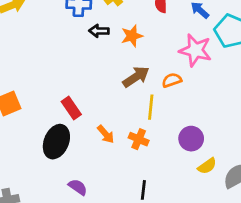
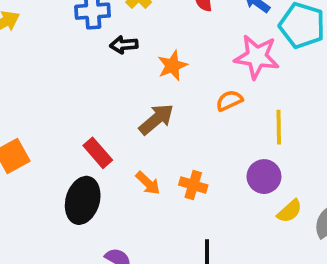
orange star: (132, 36) -> (172, 66), moved
brown arrow: (136, 77) -> (156, 119), moved
yellow line: (151, 107) -> (279, 127), moved

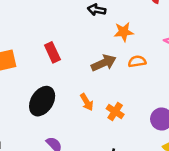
orange semicircle: (229, 101) -> (137, 61), moved
red rectangle: (98, 153) -> (52, 52), moved

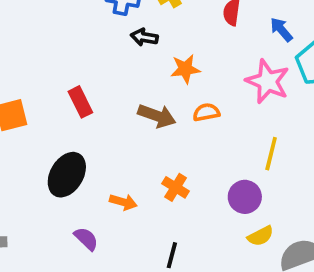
brown arrow: (104, 63) -> (157, 116), turned 45
orange arrow: (87, 102) -> (123, 202), moved, turned -42

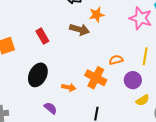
orange semicircle: (206, 112) -> (116, 60), moved
brown arrow: (157, 116) -> (79, 29), moved
orange cross: (176, 187) -> (96, 78), size x1.5

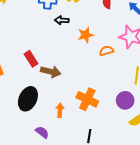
brown arrow: (79, 29) -> (51, 72), moved
orange semicircle: (116, 60) -> (106, 51), moved
orange arrow: (69, 87) -> (60, 110), turned -96

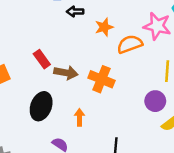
orange semicircle: (106, 51) -> (130, 44), size x1.5
orange cross: (87, 99) -> (101, 79), moved

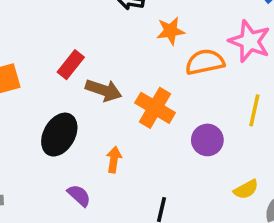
red rectangle: (42, 59) -> (71, 65), turned 66
purple circle: (155, 101) -> (207, 140), moved

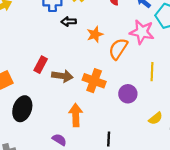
orange semicircle: (205, 62) -> (118, 49), turned -35
black ellipse: (59, 135) -> (22, 109), moved
orange arrow: (114, 160) -> (76, 115), size x1.5

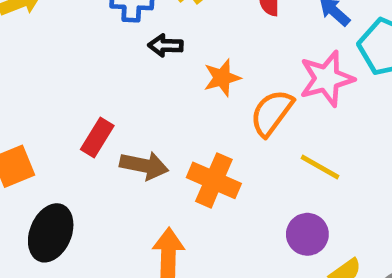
pink star: (142, 32) -> (327, 79), turned -30
yellow line: (152, 72) -> (320, 167), moved, turned -66
purple circle: (128, 94) -> (307, 234), moved

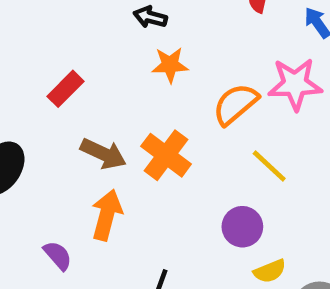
orange star: (222, 78) -> (170, 65), moved
brown arrow: (144, 166) -> (103, 154), moved

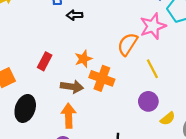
orange star: (170, 65) -> (83, 59), moved
yellow line: (269, 166) -> (152, 69), turned 36
orange arrow: (107, 215) -> (69, 116), moved

